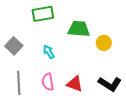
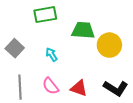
yellow circle: (104, 43) -> (109, 45), size x1.5
pink semicircle: (48, 82) -> (50, 86), turned -30

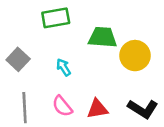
red triangle: (79, 88) -> (97, 109), turned -30

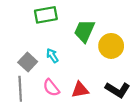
green trapezoid: (103, 37) -> (84, 31), turned -70
gray square: (18, 59) -> (28, 62), moved

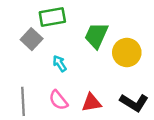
gray square: (28, 62) -> (32, 39), moved

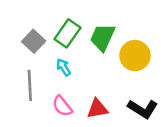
green rectangle: (52, 17) -> (67, 33), moved, turned -45
gray line: (23, 101) -> (30, 85), moved

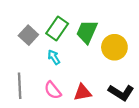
gray line: (30, 85) -> (20, 86), moved

